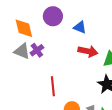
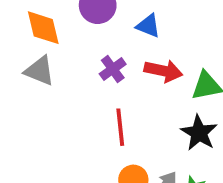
purple cross: (37, 50) -> (113, 69), moved
red line: (53, 86) -> (120, 127), moved

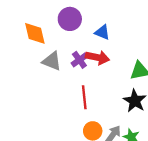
gray triangle: (39, 71) -> (52, 61), moved
red arrow: (163, 71) -> (97, 57), moved

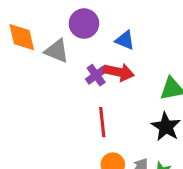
orange diamond: (35, 33) -> (22, 37), moved
gray triangle: (52, 61) -> (57, 51), moved

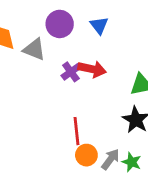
blue triangle: (125, 40) -> (99, 25), moved, turned 30
red line: (102, 122) -> (77, 131), moved

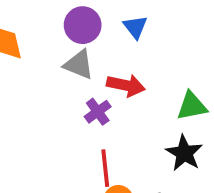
gray triangle: (34, 49) -> (79, 65), moved
purple cross: (71, 72) -> (98, 112), moved

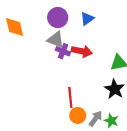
blue triangle: (135, 27) -> (87, 19), turned 32
purple cross: (98, 112) -> (63, 51), moved, turned -32

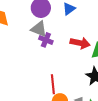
red arrow: (82, 51) -> (80, 43), moved

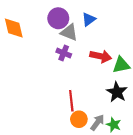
gray triangle: (39, 29) -> (69, 32), moved

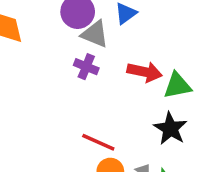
red line: (71, 101) -> (98, 142), turned -60

